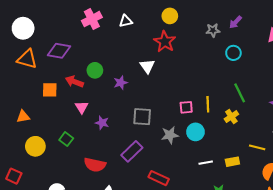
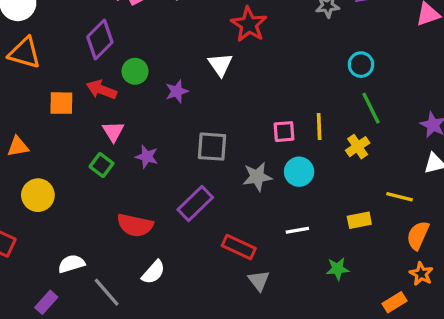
purple diamond: (59, 51) -> (100, 39), moved, turned -55
cyan circle: (233, 53) -> (361, 65), moved
green square: (66, 139) -> (102, 165), moved
white line: (206, 163) -> (297, 230), moved

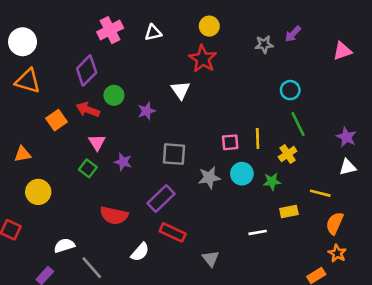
orange square: (61, 103) -> (56, 120), turned -36
white line: (297, 230) -> (258, 232), moved
red rectangle: (239, 247) -> (173, 232), moved
green star: (338, 269) -> (272, 181), moved
white semicircle: (153, 272) -> (140, 252), moved

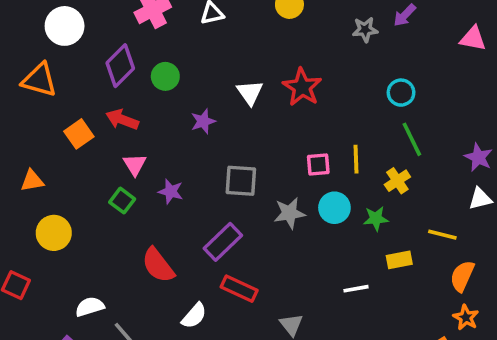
white circle: (23, 42) -> (65, 26), moved
pink triangle: (342, 51) -> (473, 39), turned 30
red star: (203, 59) -> (302, 87), moved
green circle: (114, 95) -> (165, 76), moved
red semicircle: (114, 215) -> (158, 265), turned 40

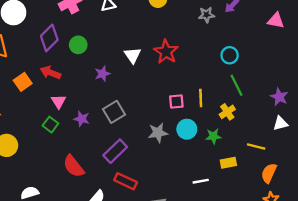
gray square: (241, 181) -> (114, 112), moved, turned -35

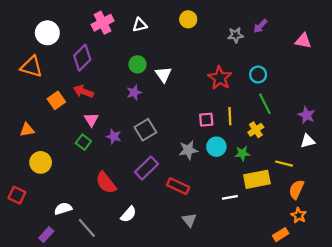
green circle: (78, 45) -> (137, 64), moved
red star: (166, 52) -> (220, 78), moved
yellow rectangle: (228, 163) -> (257, 179), size x1.6
red rectangle: (126, 181) -> (178, 186), moved

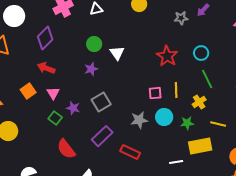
orange square: (56, 100) -> (28, 91), moved
green square: (83, 142) -> (55, 118), moved
yellow line: (284, 164) -> (218, 124), moved

